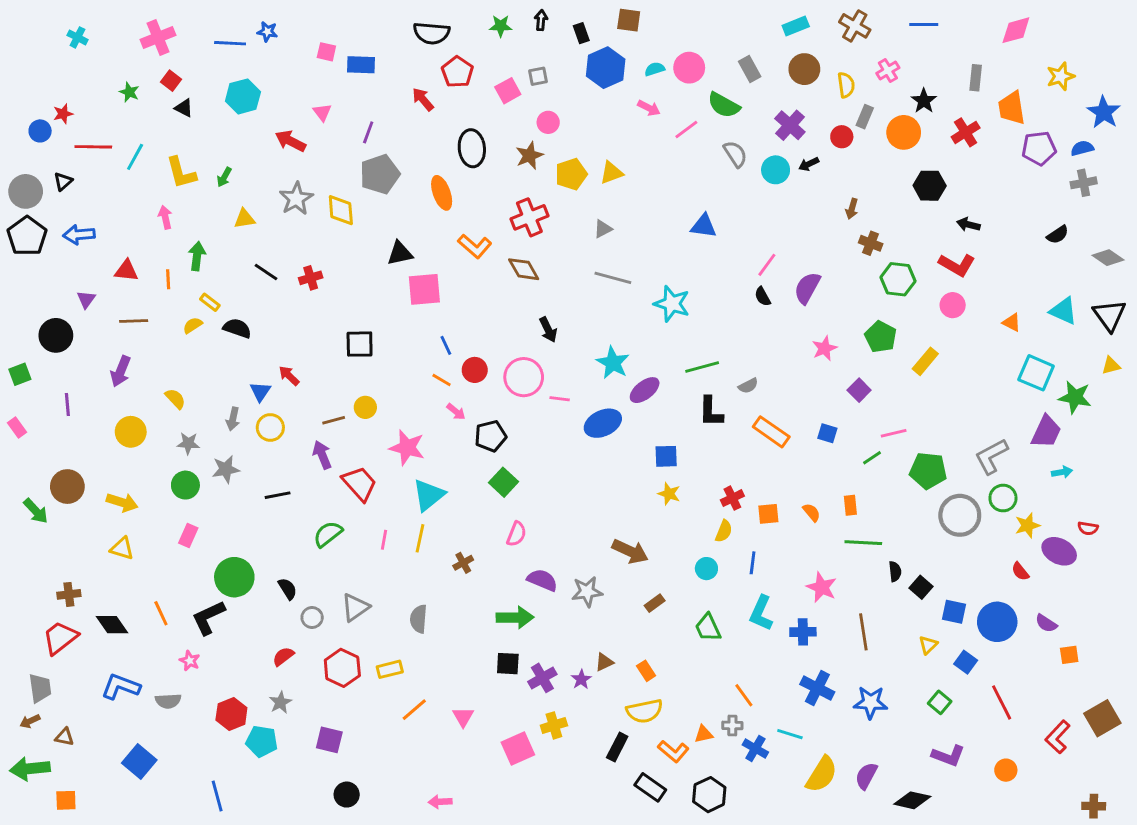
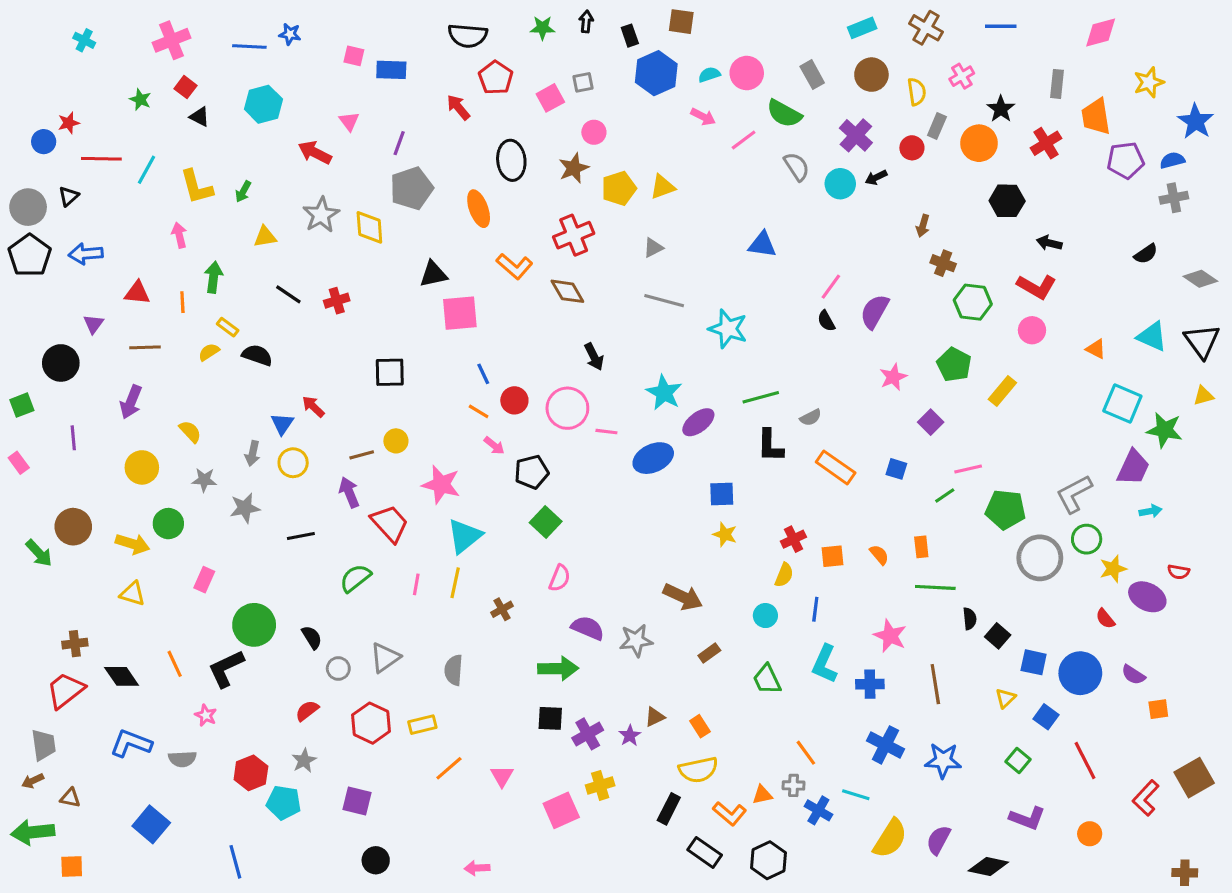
green circle: (185, 485) -> (168, 524), moved

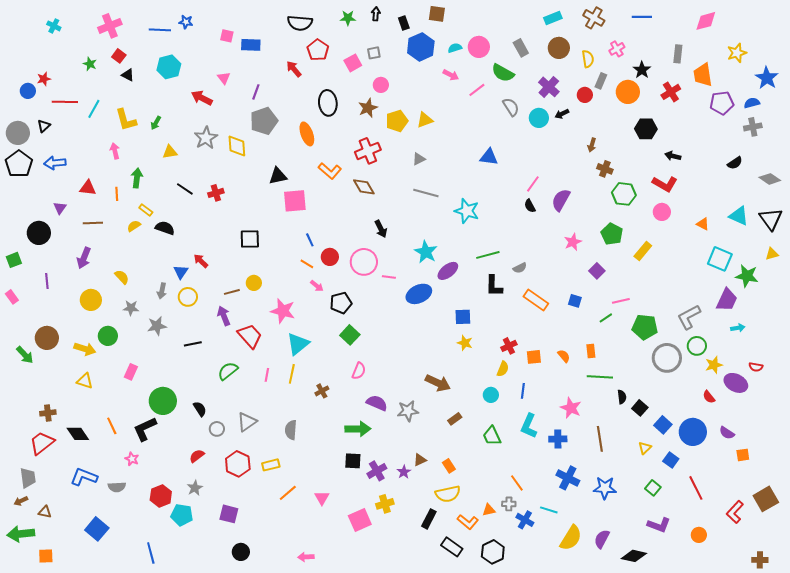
blue square: (1034, 662) -> (663, 425), turned 30

